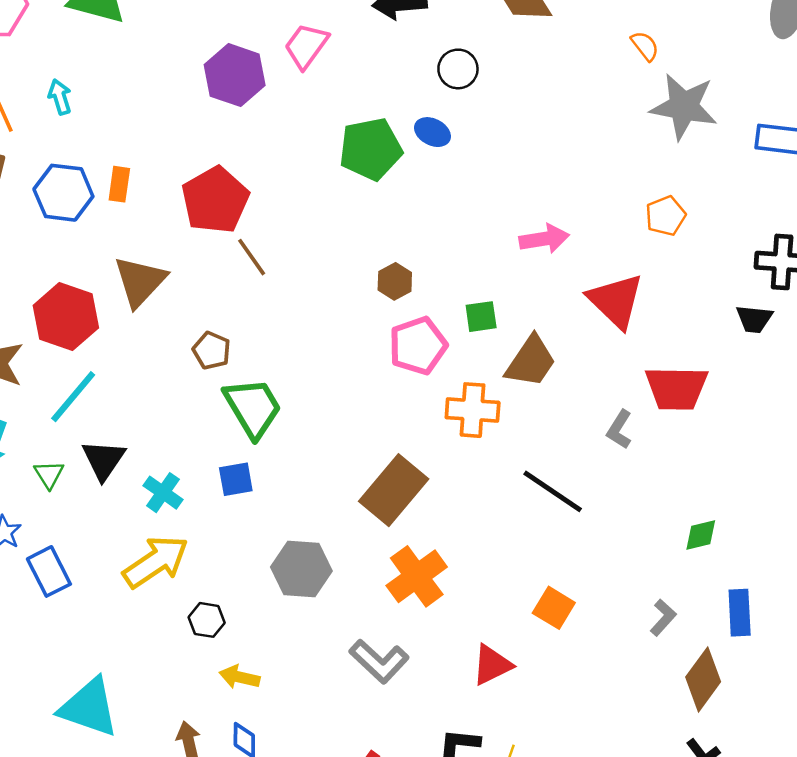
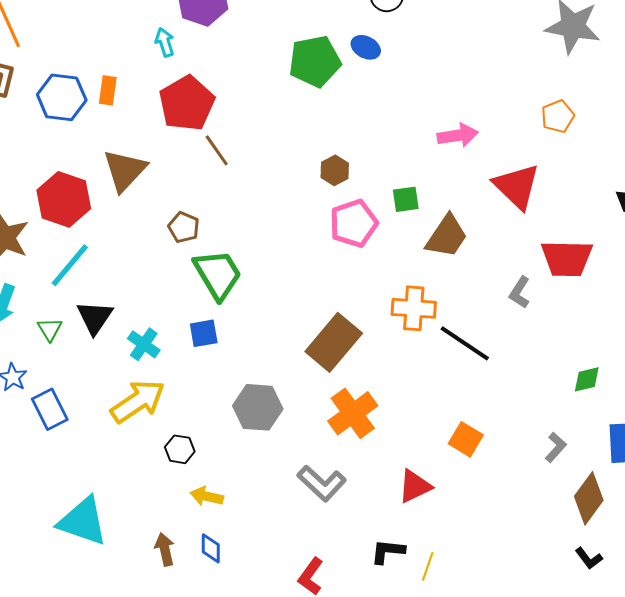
cyan arrow: (60, 97) -> (165, 42), moved
orange cross: (473, 410) -> (414, 308), moved

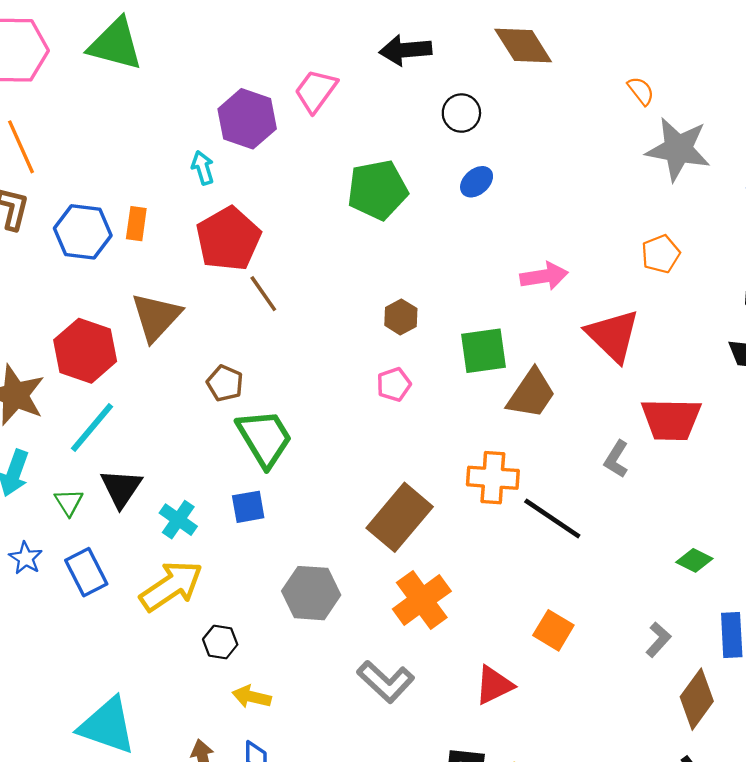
blue ellipse: (366, 47) -> (477, 182), moved, turned -68
green square: (406, 199) -> (484, 351), size x1.5
pink pentagon: (354, 223) -> (394, 384), moved, size x0.6
green diamond: (587, 379) -> (694, 560), turned 40
blue rectangle: (50, 409) -> (86, 572), moved

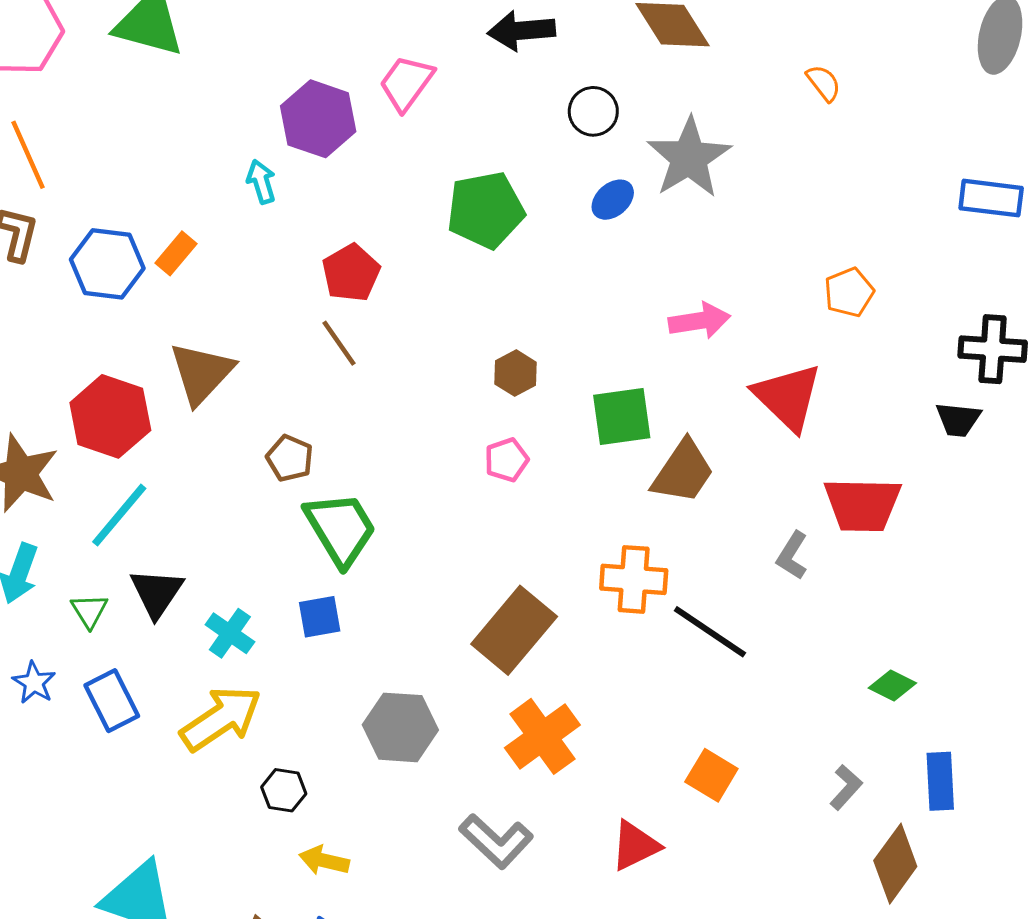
gray star: (678, 149) -> (689, 158), moved, turned 30
orange rectangle: (136, 224) -> (176, 253), turned 32
red pentagon: (228, 239) -> (351, 273), moved, size x0.7

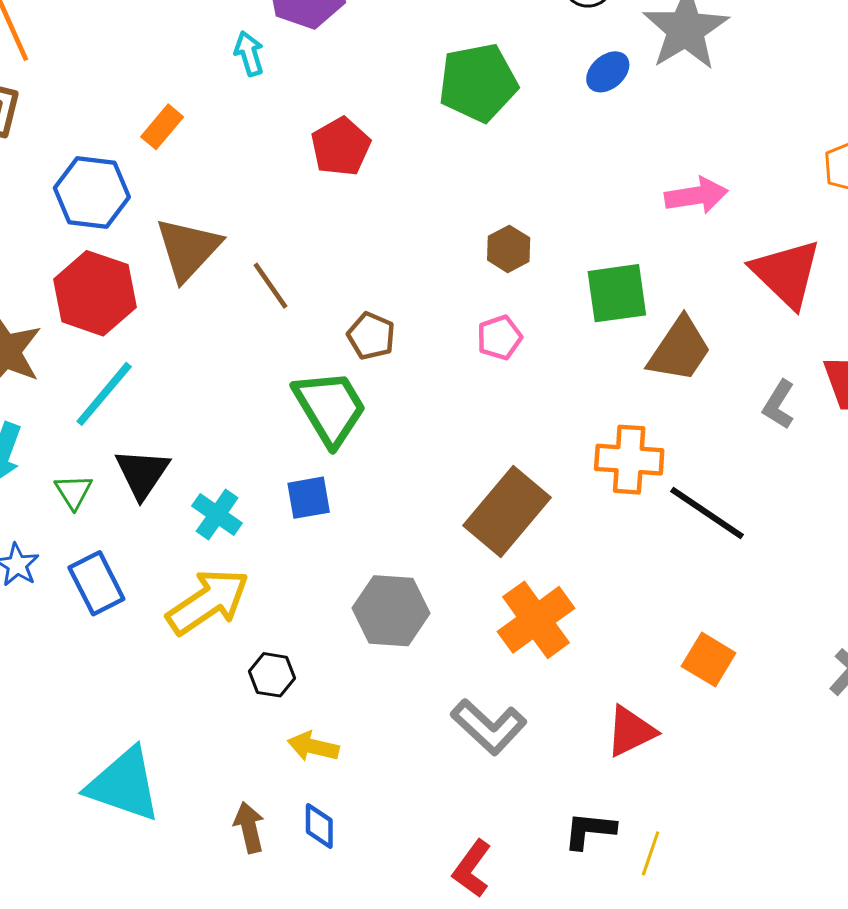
blue hexagon: (107, 264) -> (92, 192), moved
brown line: (339, 343) -> (270, 286), moved
brown pentagon: (290, 458) -> (371, 336), moved
gray L-shape: (792, 555) -> (779, 405), moved

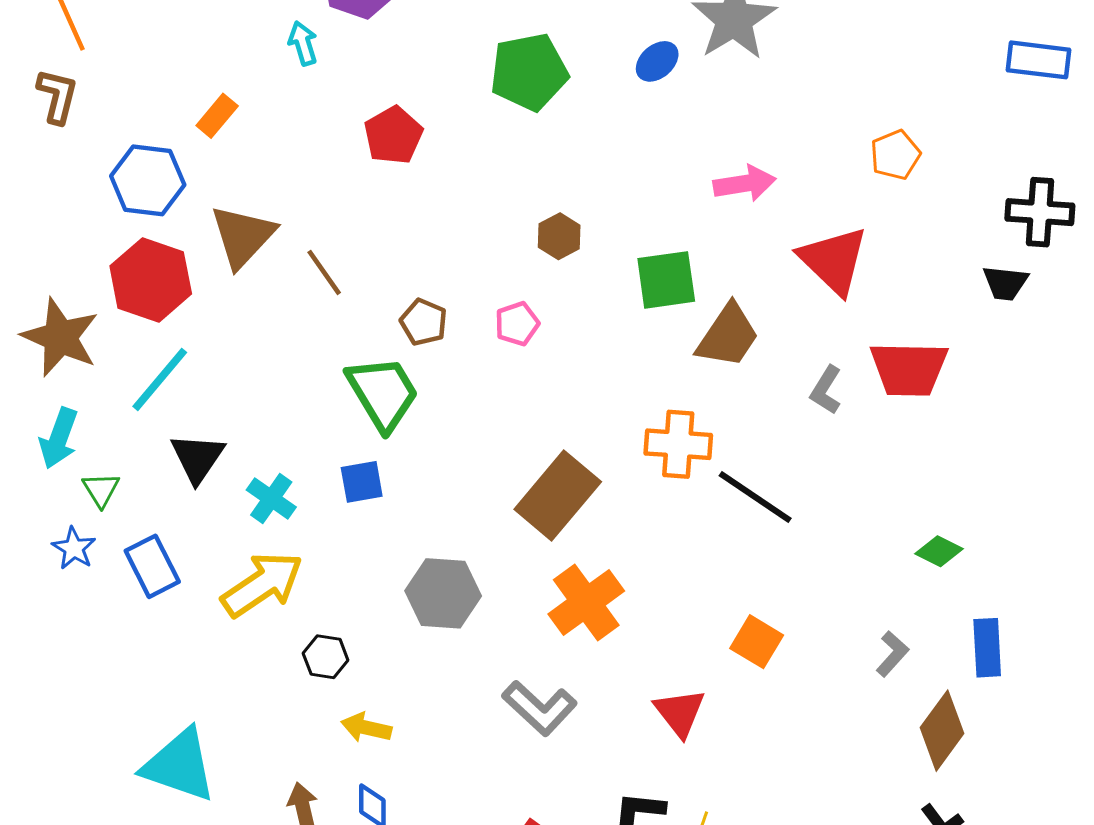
pink pentagon: (499, 337) -> (517, 324), moved
green triangle: (74, 492) -> (101, 489), moved
red triangle: (631, 731) -> (680, 713), turned -42

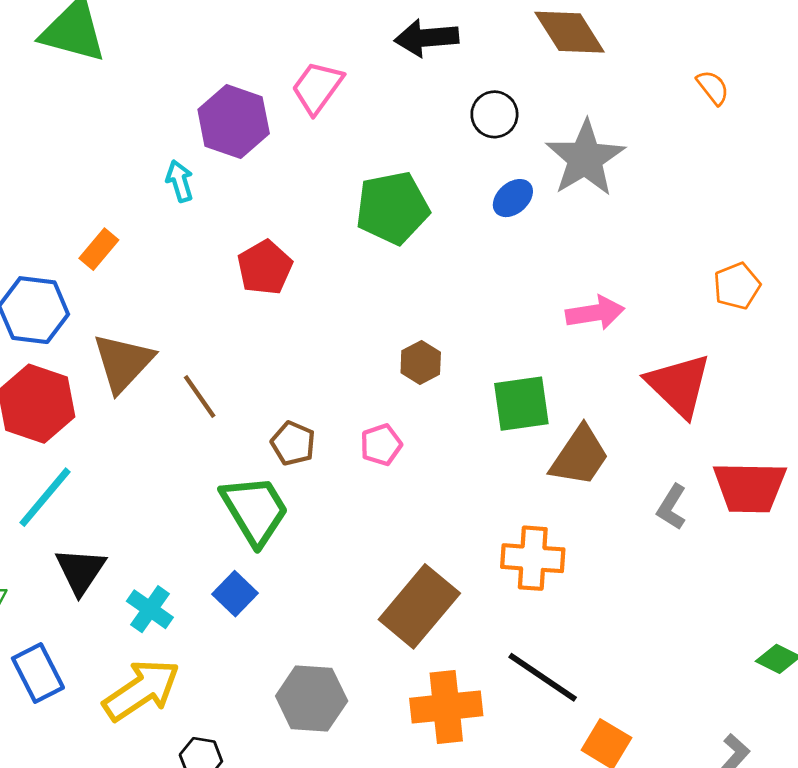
blue square: (362, 482) -> (235, 594), turned -36
black line: (755, 497) -> (543, 677), moved
orange cross: (586, 602) -> (446, 707), turned 30

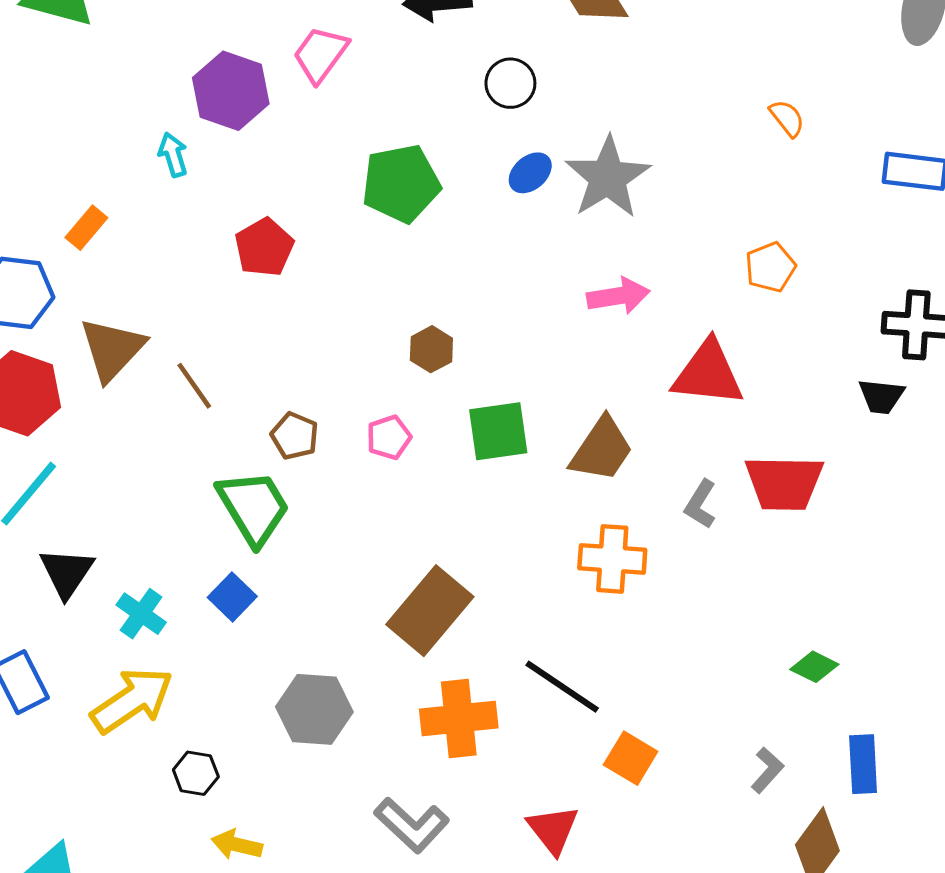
orange semicircle: (713, 87) -> (787, 118), moved
gray star: (585, 158) -> (608, 177), moved
red triangle: (679, 385) -> (708, 373), turned -38
green square: (521, 404) -> (498, 431), moved
orange cross: (533, 558) -> (612, 559), moved

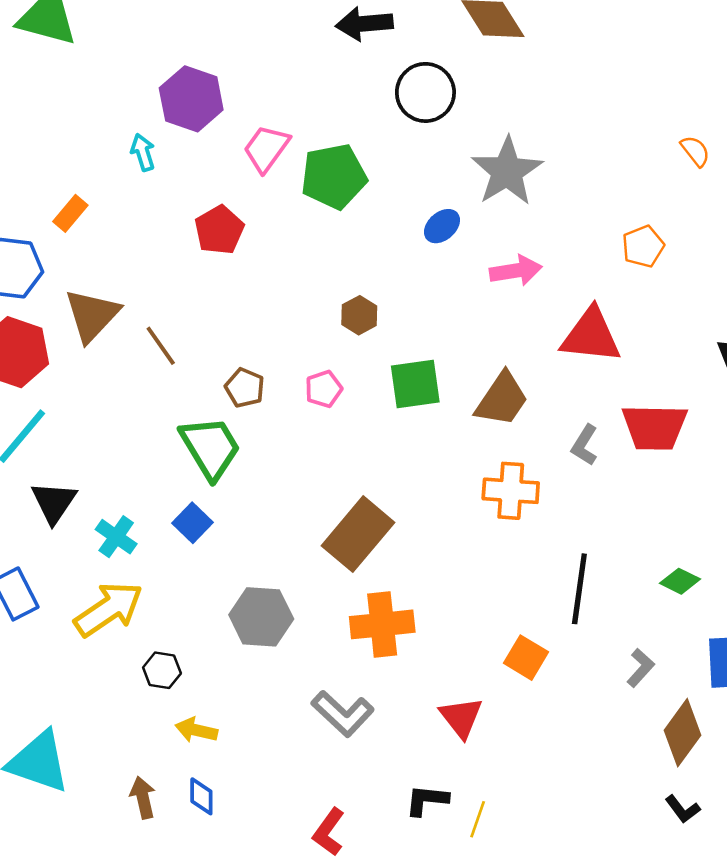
pink trapezoid: (320, 54) -> (266, 148), moved
black circle: (510, 83) -> (425, 92), size x1.4
orange semicircle: (787, 118) -> (695, 151), moved
blue ellipse: (530, 173) -> (442, 226), moved
black line: (562, 687) -> (579, 589), moved, turned 64

